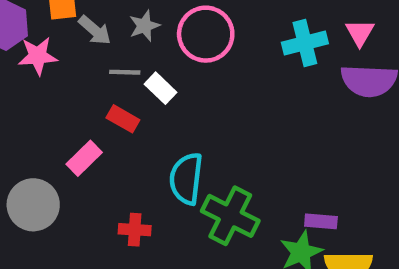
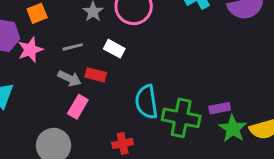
gray arrow: (95, 30) -> (70, 78), moved
gray line: (125, 72) -> (73, 47), moved
purple rectangle: (321, 221) -> (220, 108), moved

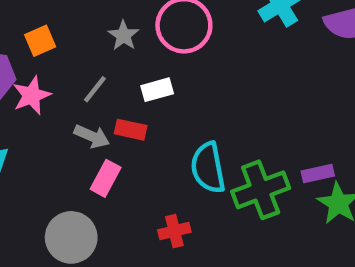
gray line: (73, 47) -> (95, 89), turned -36
white rectangle: (114, 49) -> (157, 90), turned -42
green cross: (181, 118) -> (261, 190), turned -30

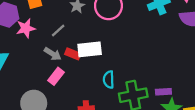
white rectangle: (157, 90) -> (90, 49), moved, size x1.5
cyan semicircle: (208, 168) -> (109, 80), size x0.7

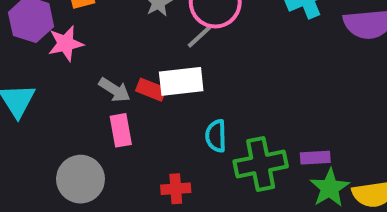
gray line: (58, 30) -> (199, 37), moved
pink rectangle: (56, 76) -> (121, 130), turned -48

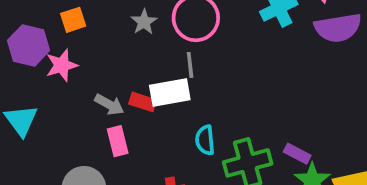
gray line: (199, 37) -> (190, 65), moved, turned -50
purple rectangle: (315, 158) -> (297, 154), turned 35

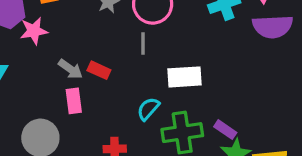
white rectangle: (170, 93) -> (185, 77), moved
cyan semicircle: (205, 140) -> (148, 109), turned 40

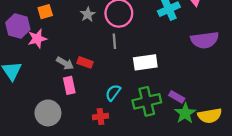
purple semicircle: (273, 27) -> (205, 40), moved
cyan semicircle: (148, 109) -> (113, 93), moved

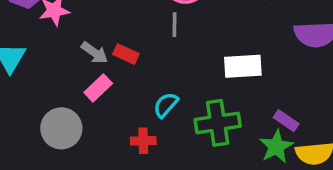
white rectangle: (145, 62) -> (243, 66), moved
pink rectangle: (69, 85) -> (98, 88), turned 54
purple rectangle: (177, 97) -> (286, 121), moved

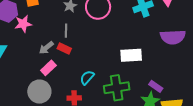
gray line: (175, 25) -> (66, 31), moved
gray arrow: (94, 53) -> (46, 48), turned 105
gray circle: (61, 128) -> (39, 92), moved

